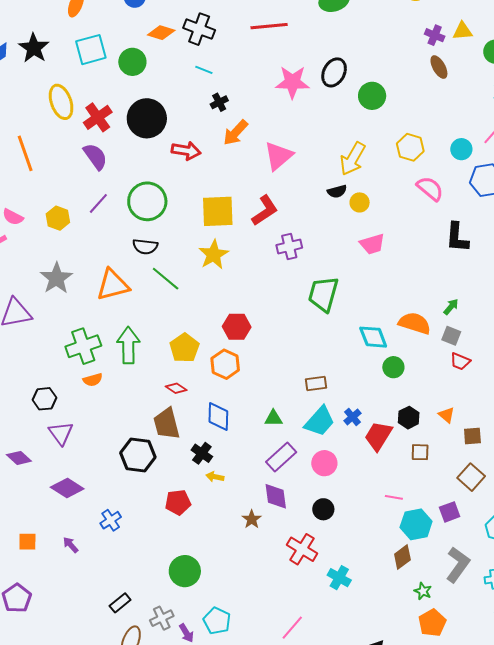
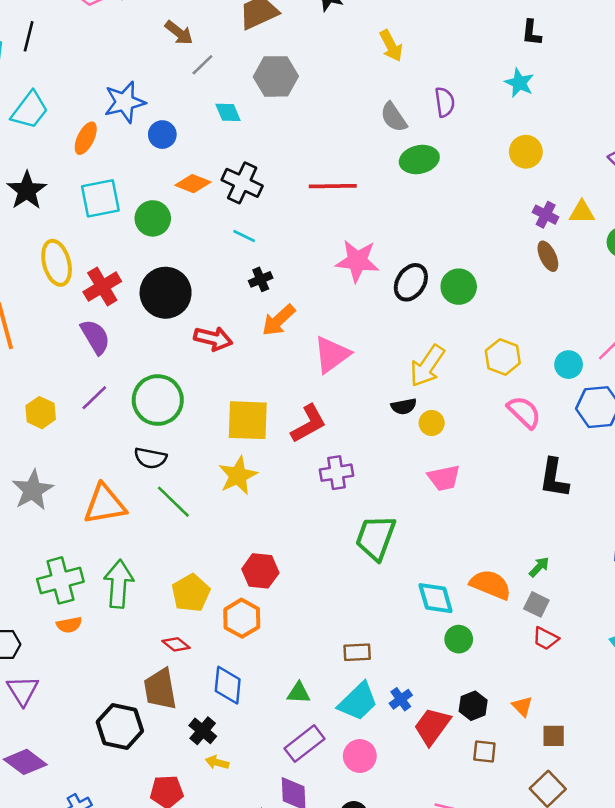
black ellipse: (334, 72) -> (411, 282), moved

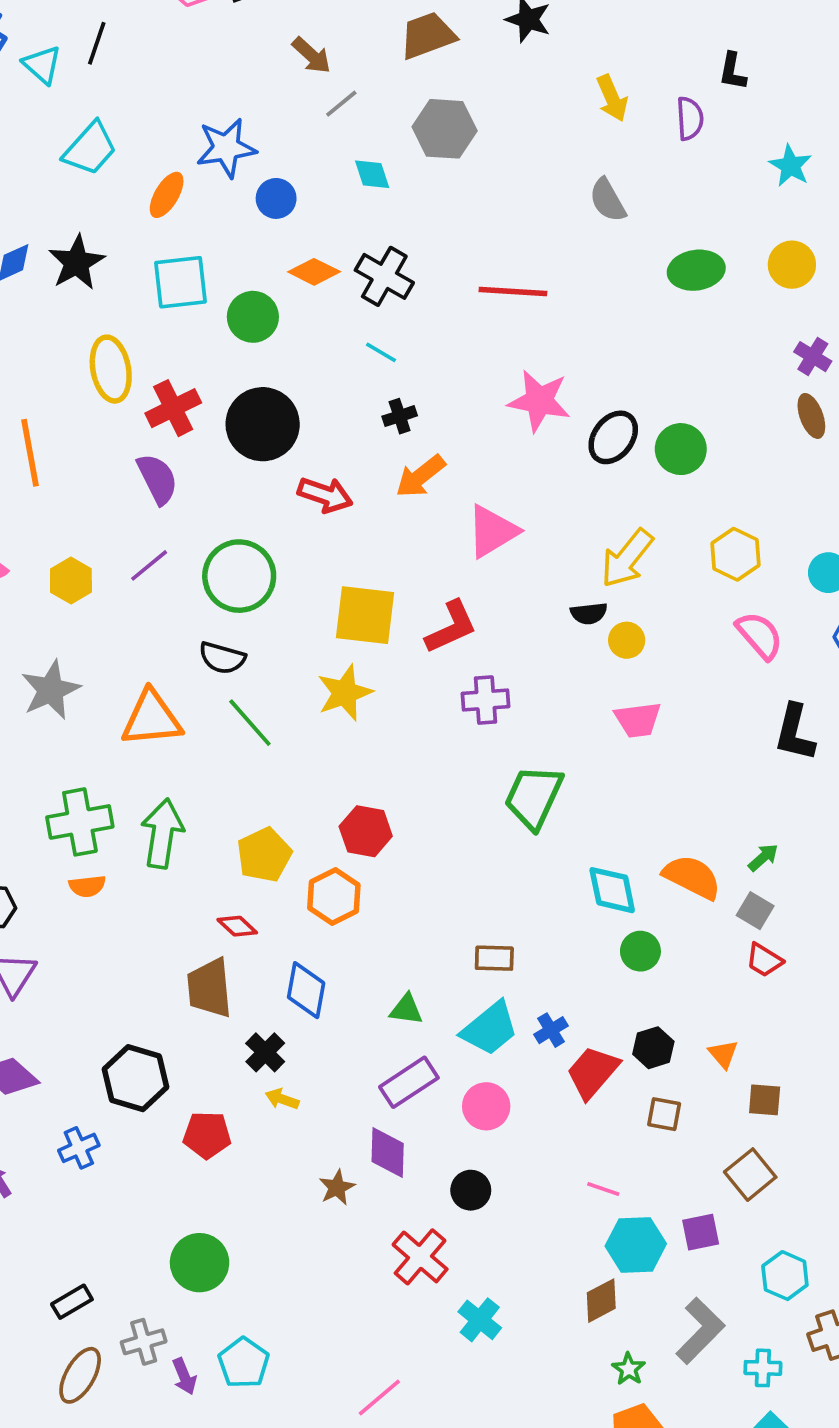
black L-shape: (531, 33) -> (733, 71), moved
purple semicircle: (445, 102) -> (690, 118), moved
green ellipse: (419, 159) -> (696, 270), moved
black hexagon: (120, 726) -> (135, 1078), moved

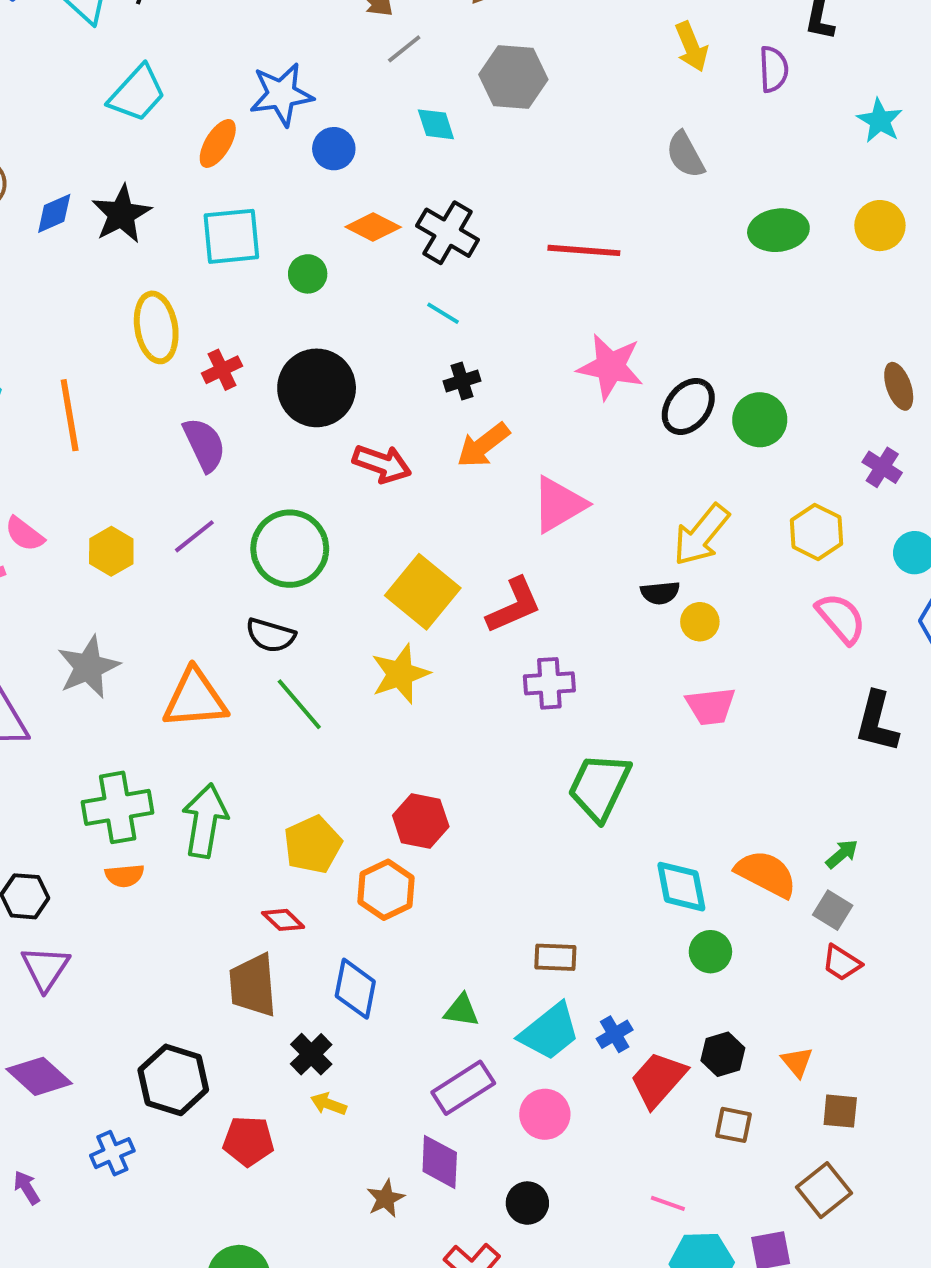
green circle: (253, 317) -> (308, 274), size x0.7
purple cross: (813, 357) -> (882, 467), moved
red cross: (173, 408) -> (222, 370), size x0.7
yellow square: (365, 615) -> (423, 592), turned 32

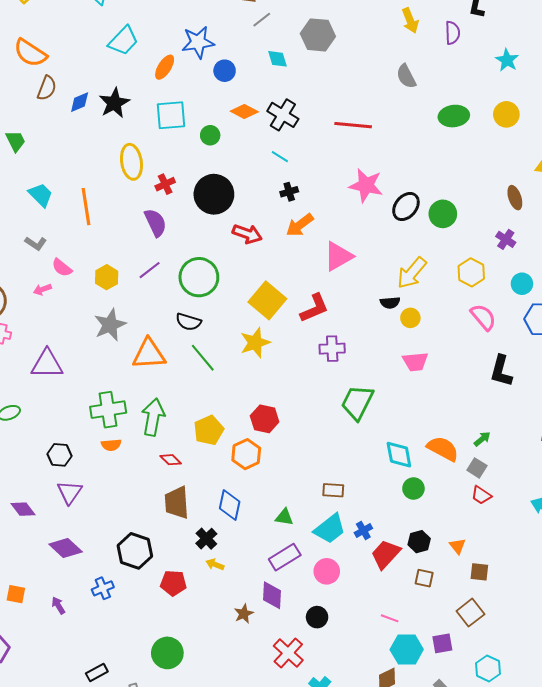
gray star: (88, 667) -> (110, 325), moved
red diamond: (283, 920) -> (171, 460), moved

